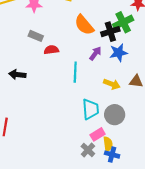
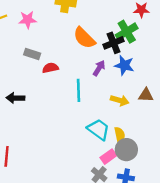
blue star: (119, 53) -> (124, 65), turned 30
cyan trapezoid: (91, 109) -> (98, 129), turned -45
gray circle: (115, 115) -> (126, 150), moved
yellow semicircle: (108, 144) -> (120, 135), moved

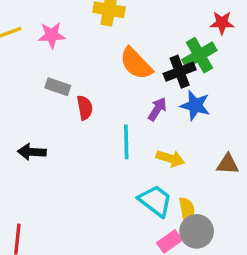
red semicircle: (50, 68) -> (85, 108), turned 91
brown triangle: (146, 95) -> (228, 164), moved
yellow arrow: (120, 100) -> (170, 158), moved

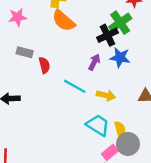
orange semicircle: (136, 64) -> (64, 21), moved
cyan line: (126, 142) -> (75, 86), turned -55

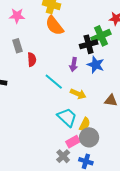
gray rectangle: (25, 52) -> (17, 46), turned 48
purple arrow: (94, 62) -> (74, 65), turned 152
yellow semicircle: (120, 129) -> (85, 124), turned 32

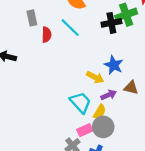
purple arrow: (74, 65) -> (109, 95), moved, turned -128
blue star: (96, 65) -> (114, 65), moved
cyan line: (54, 82) -> (70, 28), moved

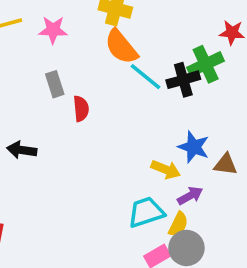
cyan line: (70, 28) -> (145, 77), moved
brown triangle: (131, 88) -> (226, 164), moved
cyan trapezoid: (80, 102) -> (146, 212), turned -60

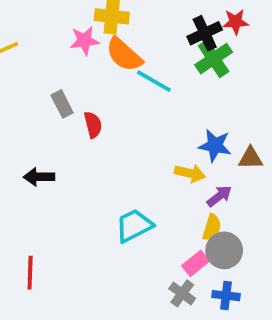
pink star: (53, 30) -> (84, 41), moved
black cross: (183, 80) -> (205, 33), moved
cyan trapezoid: (146, 212) -> (134, 226), moved

